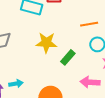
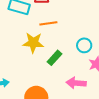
orange line: (89, 24) -> (48, 23), moved

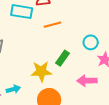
yellow star: (33, 43) -> (41, 71), moved

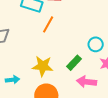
orange line: (52, 25) -> (48, 24), moved, turned -54
green rectangle: (63, 58) -> (74, 63), moved

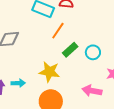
cyan circle: (96, 44) -> (93, 52), moved
green rectangle: (74, 63) -> (70, 50), moved

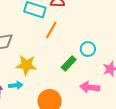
green rectangle: (70, 50) -> (69, 64), moved
yellow star: (49, 72) -> (26, 65), moved

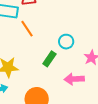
orange line: (51, 30) -> (27, 29), turned -54

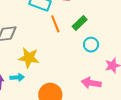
green rectangle: (49, 59) -> (80, 23), moved

